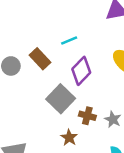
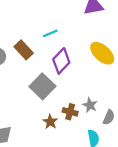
brown cross: (87, 116) -> (70, 112), moved

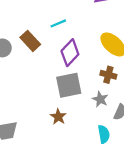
gray square: (42, 86) -> (69, 85), moved, turned 35
brown cross: (70, 112) -> (108, 75), moved

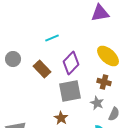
cyan line: (58, 23) -> (52, 38), moved
brown rectangle: (30, 41) -> (42, 69), moved

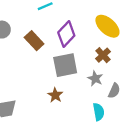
brown cross: (104, 82) -> (103, 55), turned 32

